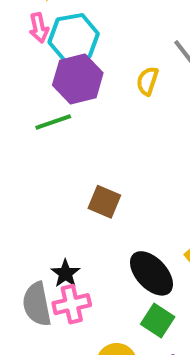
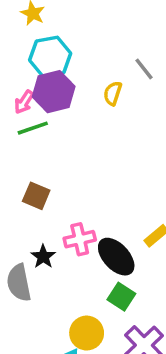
pink arrow: (39, 28) -> (24, 102), moved, turned 45
brown square: (104, 202) -> (36, 196), moved
pink cross: (72, 304) -> (80, 239), moved

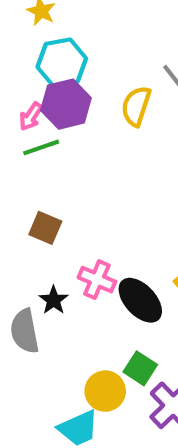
yellow semicircle: (113, 93) -> (136, 106), size x1.4
pink cross: (80, 239) -> (97, 280), turned 36
green square: (121, 297) -> (140, 368), moved

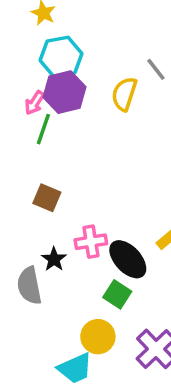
green line: (41, 147) -> (43, 129), turned -52
pink cross: (97, 280) -> (91, 242), turned -32
green square: (140, 368) -> (117, 294), moved

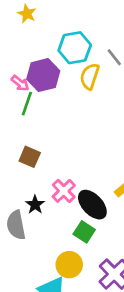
cyan hexagon: (61, 57) -> (75, 48), moved
pink arrow: (35, 103) -> (20, 83), turned -84
pink cross: (91, 242) -> (64, 191), turned -35

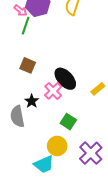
black ellipse: (92, 205) -> (65, 79), moved

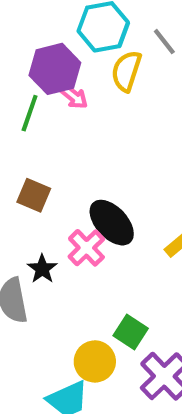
pink arrow: (20, 10) -> (74, 96), moved
green square: (68, 122) -> (131, 332), moved

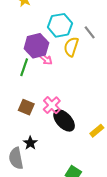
pink cross: (86, 248) -> (52, 105), moved

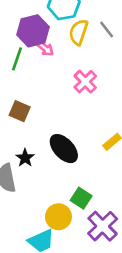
gray line: (90, 32) -> (107, 29), moved
pink cross: (52, 105) -> (85, 82), moved
black ellipse: (64, 120) -> (64, 149), moved

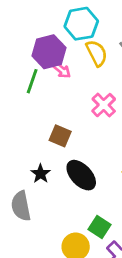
yellow semicircle: (79, 32) -> (97, 53), turned 135
brown square: (20, 111) -> (60, 136), moved
black star: (25, 158) -> (41, 174), moved

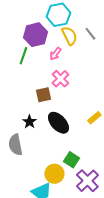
pink arrow: (62, 70) -> (55, 54), moved, turned 88
pink cross: (104, 105) -> (60, 79), moved
brown square: (60, 136) -> (43, 95), turned -35

